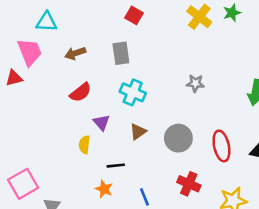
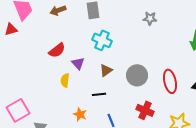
gray star: (195, 83) -> (150, 18), moved
red semicircle: (81, 92) -> (57, 50), moved
black line: (116, 166) -> (99, 94), moved

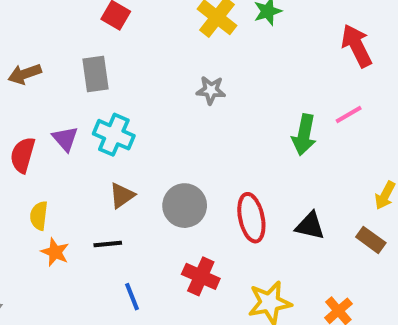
red semicircle: (57, 50) -> (23, 155), turned 144
purple triangle: (78, 63) -> (65, 139), moved
orange star: (80, 114) -> (55, 252), moved

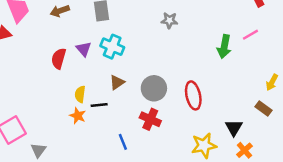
yellow semicircle: (39, 216) -> (80, 94), moved
black triangle: (310, 226) -> (234, 128), moved, turned 48
black line: (108, 244) -> (99, 105), moved
red cross: (201, 276) -> (150, 119), moved

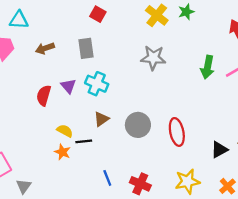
gray star: (169, 20) -> (153, 58), size x1.5
green arrow: (224, 47) -> (207, 67), moved
yellow semicircle: (80, 94) -> (65, 131), turned 112
red cross: (150, 119) -> (140, 184), moved
black triangle: (234, 128) -> (219, 150), moved, turned 30

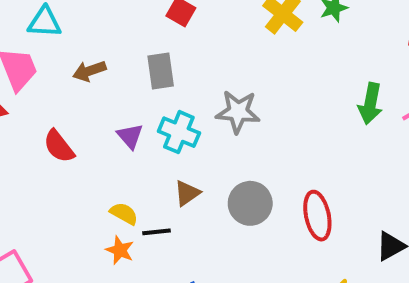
gray star: (153, 58) -> (238, 112), moved
red semicircle: (44, 95) -> (59, 146), moved, turned -54

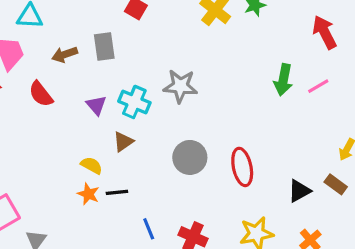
gray rectangle: (161, 71) -> (104, 46), moved
red semicircle: (59, 146) -> (41, 94), moved
brown triangle: (187, 193) -> (123, 142), moved
black line: (157, 232) -> (117, 192), moved

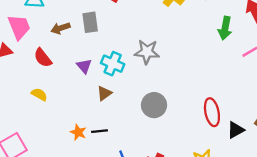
green arrow: (283, 80) -> (225, 28), moved
yellow semicircle: (92, 165) -> (39, 94), moved
red ellipse: (242, 167) -> (212, 112), moved

